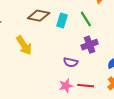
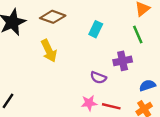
brown diamond: (39, 16) -> (53, 17), moved
green line: (86, 19) -> (138, 34), moved

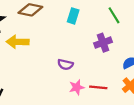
yellow arrow: (49, 51) -> (18, 42), moved, turned 125
purple semicircle: (98, 78) -> (65, 64), moved

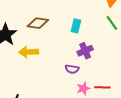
purple cross: (103, 43) -> (85, 51), moved

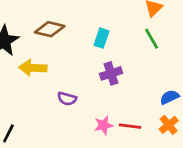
purple semicircle: (72, 69) -> (67, 99), moved

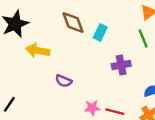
brown diamond: (50, 29) -> (73, 22), moved, turned 50
purple cross: (111, 73) -> (121, 65), moved

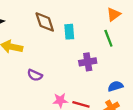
cyan rectangle: (100, 32) -> (69, 32), turned -32

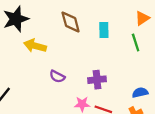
cyan rectangle: (69, 32) -> (104, 30), moved
purple cross: (88, 62) -> (97, 80), moved

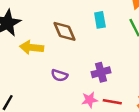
brown diamond: (71, 22) -> (65, 31), moved

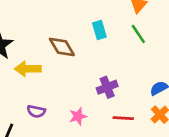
purple semicircle: (59, 75) -> (36, 111), moved
pink star: (90, 100) -> (78, 116), moved

